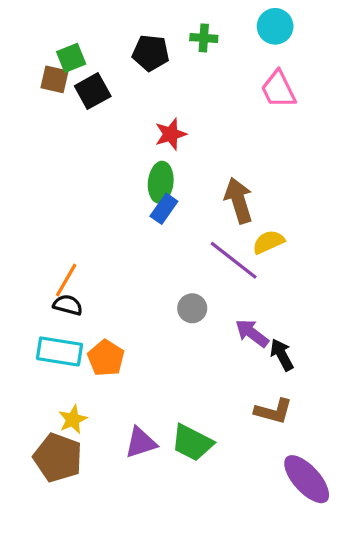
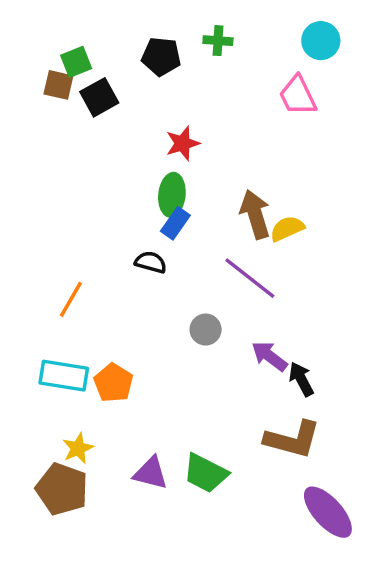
cyan circle: (275, 26) -> (321, 41), moved
yellow semicircle: (268, 242) -> (287, 229), moved
black semicircle: (68, 305) -> (151, 262), moved
brown L-shape: (273, 411) -> (292, 439), size x1.4
purple triangle: (141, 443) -> (151, 473), turned 32

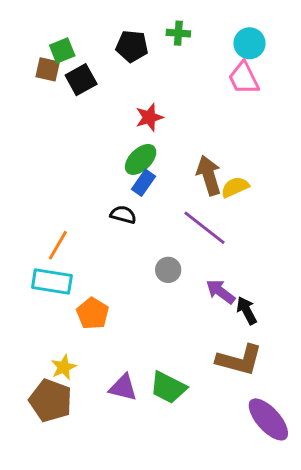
cyan circle: (321, 41) -> (250, 43), moved
green ellipse: (172, 195) -> (141, 159), turned 40
cyan rectangle: (64, 376) -> (52, 281), moved

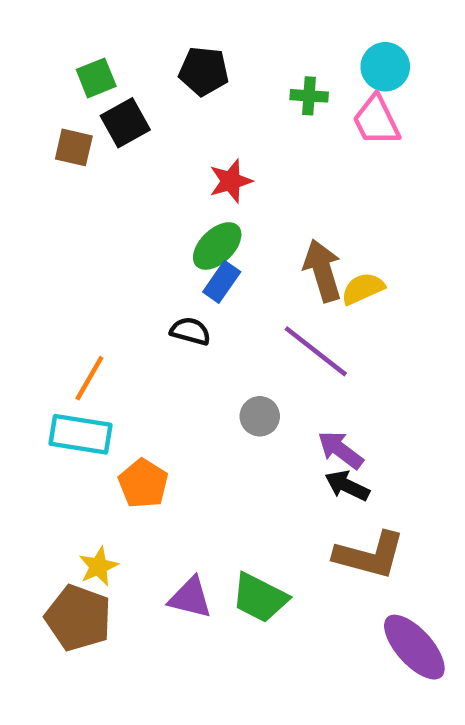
green cross: (178, 33) -> (309, 96), moved
brown square: (48, 69) -> (74, 147), moved
black arrow: (247, 311) -> (347, 486), moved, turned -36

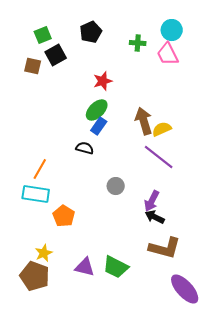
black pentagon: (204, 71) -> (91, 32), turned -30
purple line: (316, 351) -> (159, 157), moved
purple arrow: (340, 450) -> (152, 201), turned -100

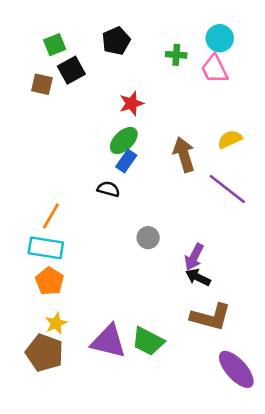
yellow semicircle: (162, 129) -> (230, 139), moved
purple line: (159, 157) -> (227, 189), moved
orange pentagon: (64, 216) -> (50, 281), moved
purple triangle: (85, 267) -> (108, 341), size x1.4

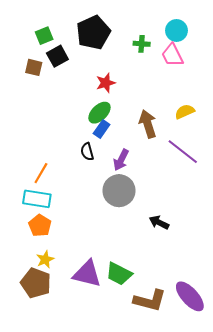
black pentagon: (116, 41) -> (93, 33), size x1.5
black semicircle: (108, 189) -> (87, 152), turned -120
gray circle: (148, 238) -> (119, 191), size x1.8
purple arrow: (194, 257) -> (121, 160), moved
brown L-shape: (211, 317) -> (150, 300), moved

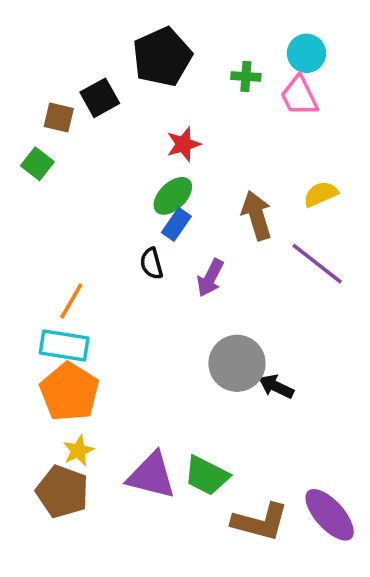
green square: (44, 36) -> (37, 164), moved, turned -30
gray circle: (119, 191) -> (237, 363), moved
orange pentagon: (40, 226) -> (69, 392), size x1.5

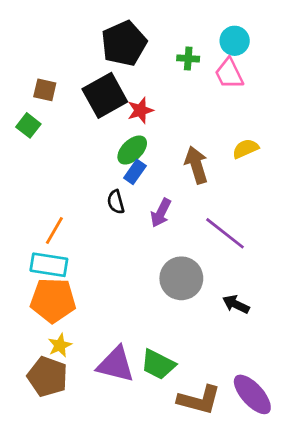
black square: (100, 98) -> (105, 95), moved, size x1.5
purple line: (317, 264) -> (225, 233), moved
black arrow: (276, 386) -> (236, 304), moved
orange pentagon: (69, 392) -> (53, 300), turned -30

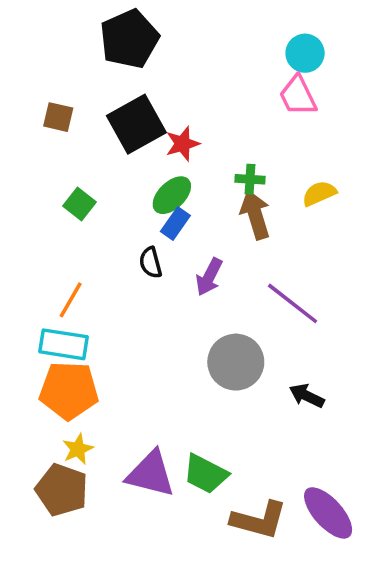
black pentagon: (124, 43) -> (129, 39), moved
green cross: (188, 59) -> (250, 179), moved
green square: (28, 125) -> (80, 204), moved

